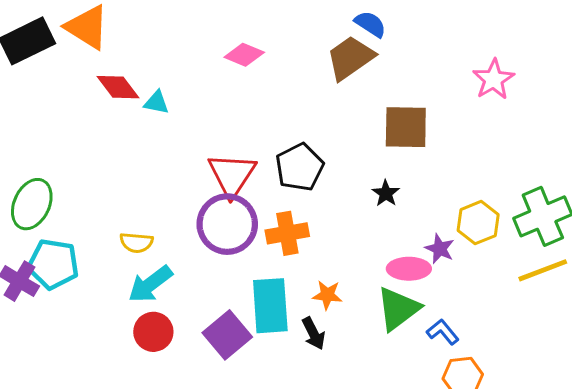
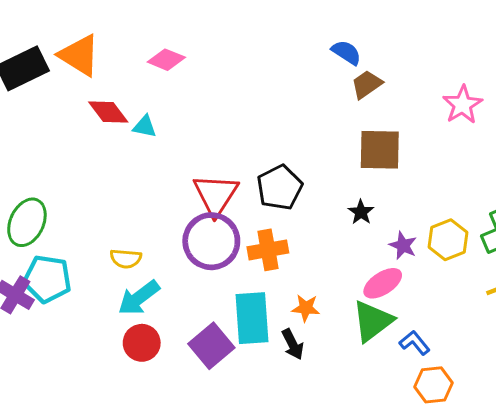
pink diamond: (244, 55) -> (166, 60), moved
brown trapezoid: (350, 58) -> (367, 84), moved, size x0.7
purple star: (440, 249) -> (403, 246), moved
pink ellipse: (409, 269) -> (383, 283), turned -33

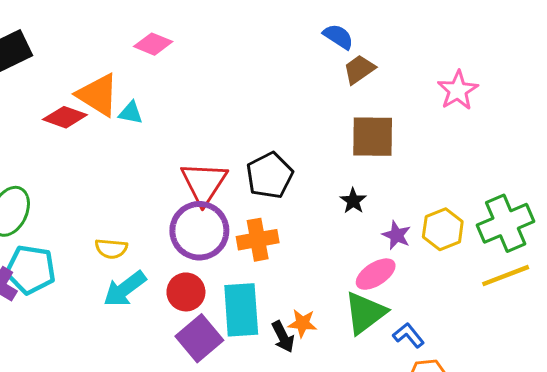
orange triangle: (79, 55) -> (98, 95), moved
red diamond: (108, 112) -> (65, 117), moved, turned -33
orange star: (306, 308) -> (302, 323), moved
red circle: (142, 343) -> (186, 292), moved

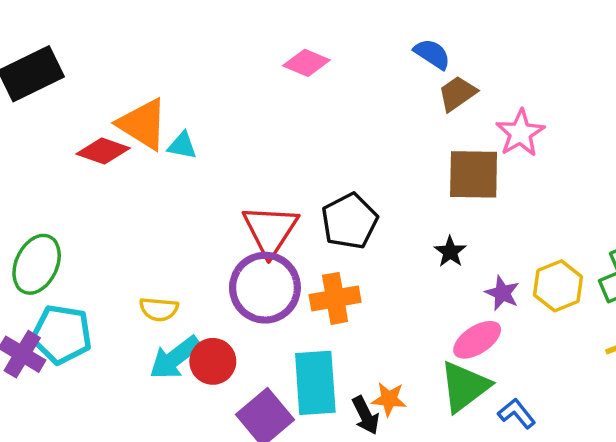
pink diamond: (153, 44) -> (306, 63), moved
pink star: (458, 90) -> (520, 133), moved
red circle: (186, 292) -> (213, 361), moved

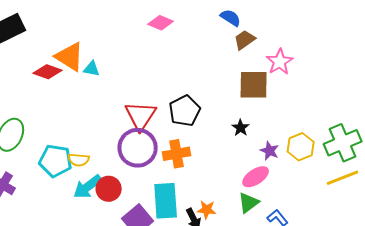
cyan pentagon: (62, 334) -> (56, 161), moved
green triangle: (465, 387) -> (249, 203), size x0.7

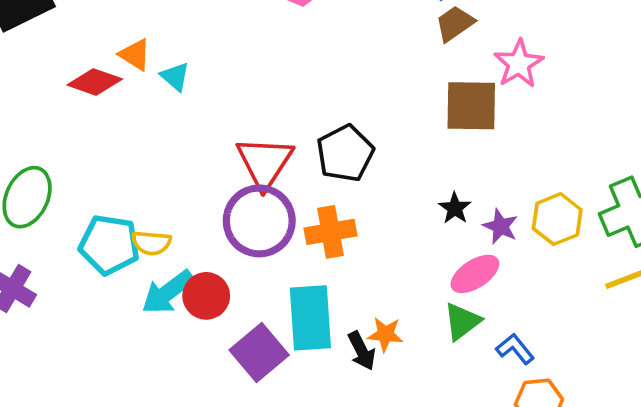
orange triangle: (70, 57) -> (135, 55), size x0.6
cyan triangle: (92, 69) -> (175, 77), turned 30
black star: (241, 128) -> (455, 208), moved

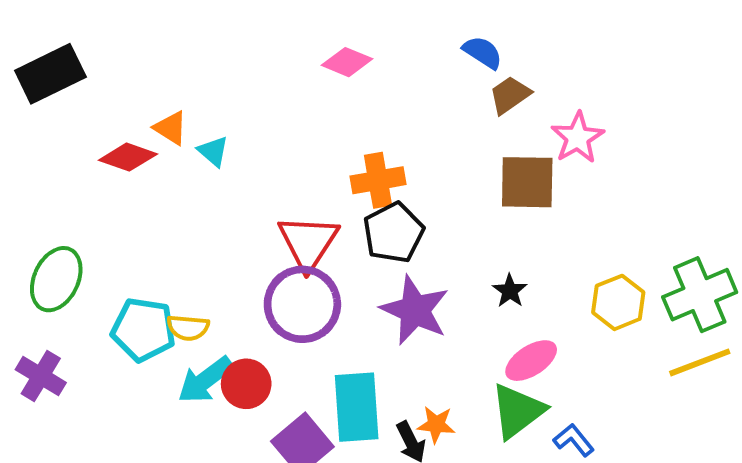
purple star: (501, 226) -> (415, 310), moved, size x1.8
orange cross: (330, 232) -> (378, 180), moved
green triangle: (462, 321) -> (518, 411), size x1.4

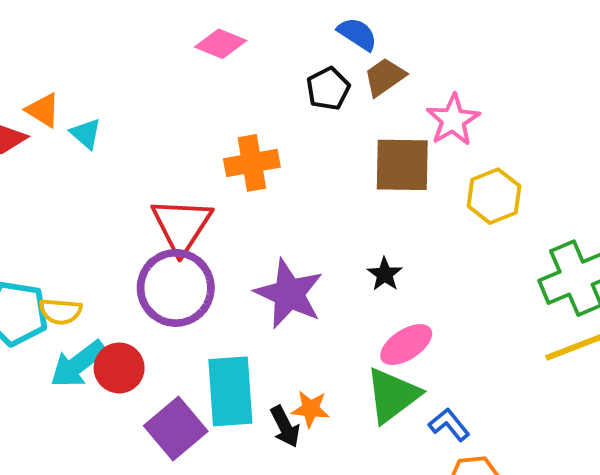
black pentagon: (393, 233) -> (328, 89), moved, size x0.7
yellow hexagon: (618, 302) -> (494, 196), moved

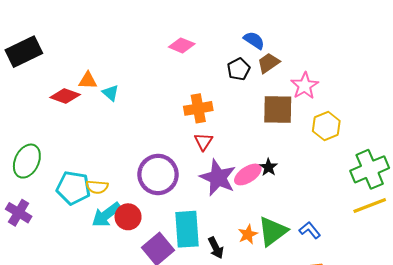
orange triangle: (43, 110) -> (88, 81), turned -30
red triangle: (182, 225) -> (203, 141), moved, size x0.6
pink ellipse: (406, 345) -> (248, 174), moved
orange star: (310, 409) -> (248, 234), moved, turned -30
blue L-shape: (449, 425) -> (310, 230), moved

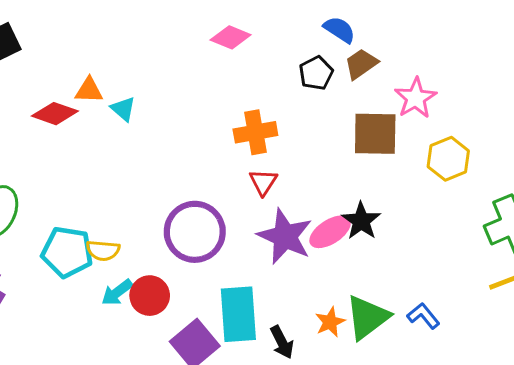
black star: (268, 167) -> (361, 221), size x1.4
cyan arrow: (106, 215) -> (117, 292), size x0.7

